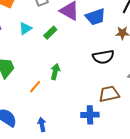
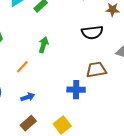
orange line: (35, 87) -> (22, 67), moved
blue arrow: (42, 125) -> (28, 97), turned 80

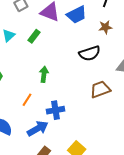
blue cross: (76, 90) -> (56, 110), moved
blue arrow: (28, 97) -> (38, 129), size x1.5

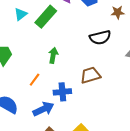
green rectangle: (34, 36) -> (46, 17), size x1.6
brown trapezoid: (100, 89) -> (90, 75), moved

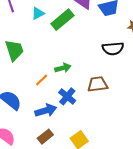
green arrow: (53, 55) -> (63, 68), moved, turned 56
blue cross: (62, 92) -> (67, 96), turned 36

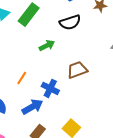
black semicircle: (113, 49) -> (70, 22), moved
green arrow: (63, 68) -> (47, 45), moved

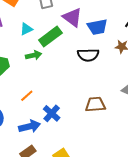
green arrow: (47, 45) -> (34, 55), moved
brown trapezoid: (77, 70) -> (95, 104), moved

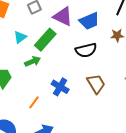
brown trapezoid: (95, 104) -> (96, 84), moved, turned 75
blue cross: (52, 113) -> (60, 87), moved

